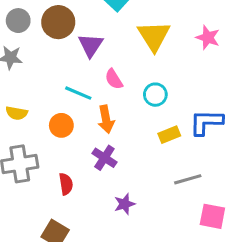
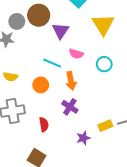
gray circle: (18, 21) -> (17, 21), moved
pink semicircle: (114, 79) -> (76, 54), turned -40
yellow rectangle: (169, 135) -> (105, 126), moved

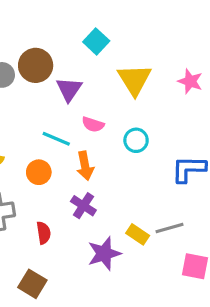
yellow rectangle: (105, 126) -> (138, 234), turned 56
purple star: (83, 138) -> (104, 254), size x1.5

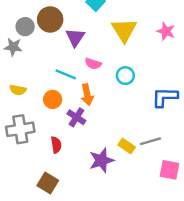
purple cross: (83, 206) -> (76, 117), moved

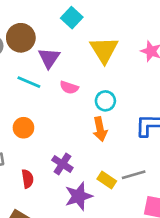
cyan line: (66, 74) -> (29, 82), moved
orange arrow: (87, 95) -> (100, 129), moved
purple cross: (76, 117) -> (62, 164), moved

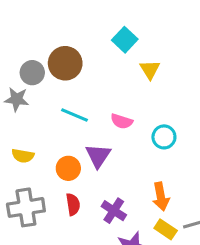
yellow triangle: (104, 50) -> (150, 70), moved, size x0.6
purple triangle: (49, 58) -> (98, 156), moved
orange arrow: (100, 129) -> (161, 197), moved
red semicircle: (28, 179) -> (73, 204), moved

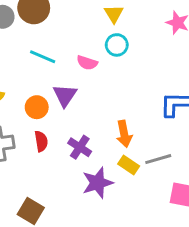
cyan circle: (164, 137) -> (117, 45), moved

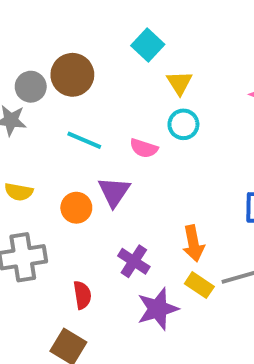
red semicircle: (41, 141) -> (82, 295), moved

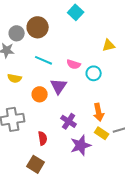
yellow triangle: (179, 83) -> (109, 45), moved, turned 48
cyan circle: (183, 124) -> (94, 73), moved
yellow semicircle: (19, 192) -> (15, 78), moved

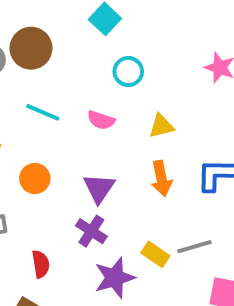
yellow triangle: (109, 45) -> (161, 126), moved
cyan circle: (94, 73) -> (128, 72), moved
purple triangle: (59, 86) -> (99, 188), moved
orange arrow: (99, 112) -> (161, 179), moved

